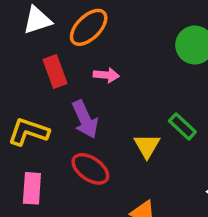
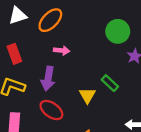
red rectangle: (55, 72) -> (14, 54), moved
purple arrow: (85, 119) -> (48, 79), turned 35

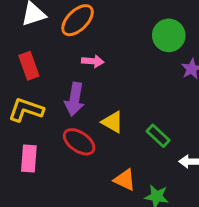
green rectangle: (110, 83) -> (158, 136), moved
yellow triangle: (87, 95) -> (112, 122), moved, turned -30

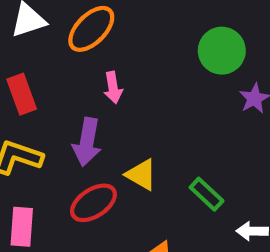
pink arrow: (93, 61) -> (113, 88), turned 75
red ellipse: (79, 142) -> (93, 203), turned -68

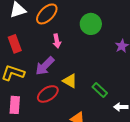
green circle: (222, 51) -> (91, 24), moved
purple arrow: (87, 142) -> (45, 66), turned 35

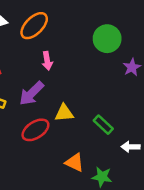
green circle: (91, 24) -> (107, 39), moved
yellow triangle: (70, 81) -> (64, 113), turned -35

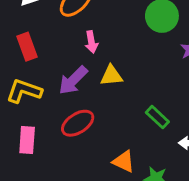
yellow triangle: (64, 113) -> (111, 76), moved

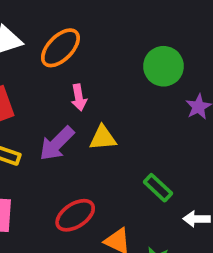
red ellipse: (78, 123) -> (75, 215), moved

